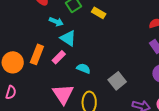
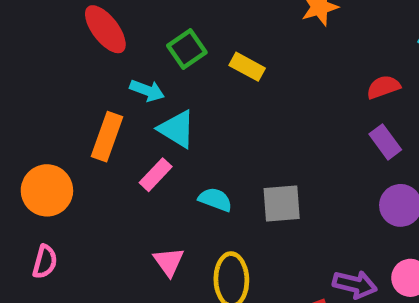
orange rectangle: (37, 54) -> (107, 137), moved
gray square: (117, 81) -> (282, 203), moved, turned 36
pink triangle: (63, 94) -> (169, 262), size x0.6

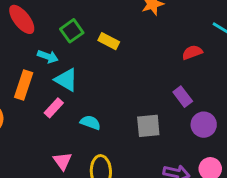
purple rectangle: (385, 142) -> (183, 97), moved
gray square: (282, 203) -> (148, 126), moved

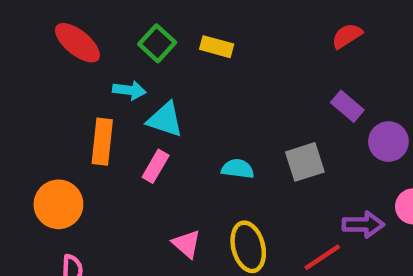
cyan semicircle: (90, 123) -> (238, 169), moved

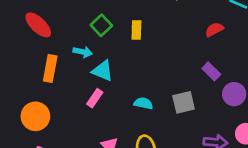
red ellipse: (78, 43) -> (38, 25), moved
yellow rectangle: (217, 47) -> (136, 30), turned 72
orange rectangle: (102, 142) -> (50, 68), moved

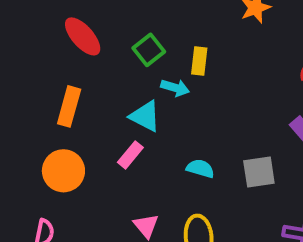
red ellipse: (38, 25) -> (83, 36), moved
cyan arrow: (83, 52) -> (175, 88), moved
orange circle: (35, 116) -> (63, 171), moved

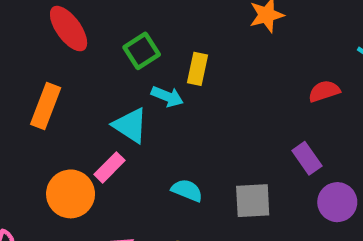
orange circle: (63, 171) -> (71, 194), moved

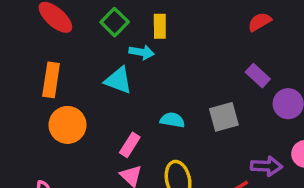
pink rectangle: (109, 167) -> (130, 145), moved
orange circle: (71, 194) -> (67, 125), moved

